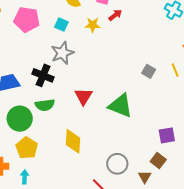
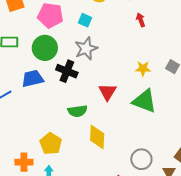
red arrow: (115, 15) -> (141, 20), moved, turned -72
yellow star: (93, 25) -> (143, 69), moved
green semicircle: (45, 105) -> (77, 111), moved
green circle: (20, 119) -> (45, 48), moved

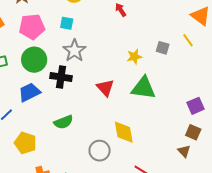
green semicircle: (77, 111) -> (63, 122), moved
yellow diamond: (97, 137) -> (124, 132), moved
yellow pentagon: (51, 144) -> (25, 143), moved
gray circle: (141, 159) -> (100, 151), moved

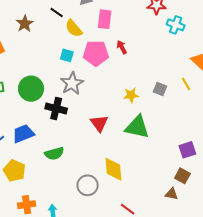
pink pentagon: (32, 27) -> (96, 53), moved
blue trapezoid: (29, 92) -> (23, 134), moved
brown triangle: (184, 151) -> (172, 194), turned -40

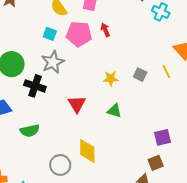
green triangle: (137, 127) -> (114, 111), size x0.6
brown square: (182, 176) -> (156, 163), turned 35

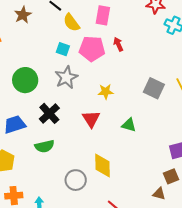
gray square: (140, 75) -> (154, 88), size x1.5
yellow star: (111, 78) -> (106, 92), moved
black cross: (35, 86) -> (49, 113), moved, turned 30

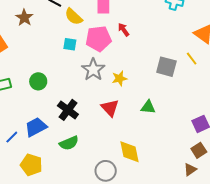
gray star: (66, 77) -> (93, 70), moved
green circle: (25, 80) -> (38, 81), size x0.7
brown triangle: (159, 194) -> (190, 170), turned -40

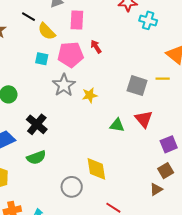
yellow line: (192, 59) -> (163, 79), turned -56
red triangle: (110, 108) -> (144, 119), moved

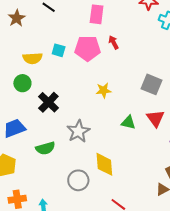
yellow semicircle: (47, 31) -> (33, 58), moved, turned -54
gray star: (64, 85) -> (78, 131), moved
black cross: (37, 124) -> (48, 102), moved

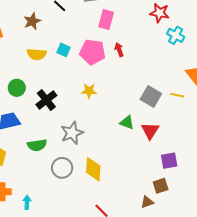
brown star: (17, 18) -> (32, 21), moved
green circle: (22, 83) -> (17, 88), moved
yellow star: (103, 90) -> (89, 91), moved
green triangle: (128, 122) -> (127, 122), moved
gray circle: (78, 180) -> (62, 168), moved

